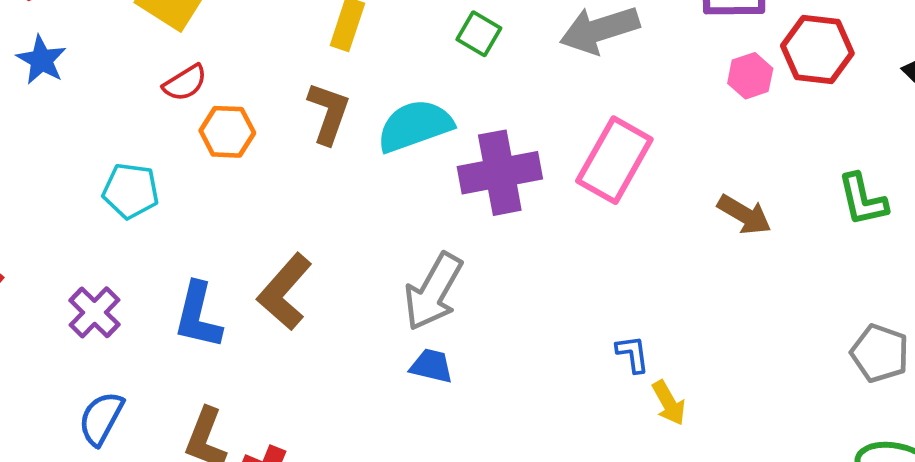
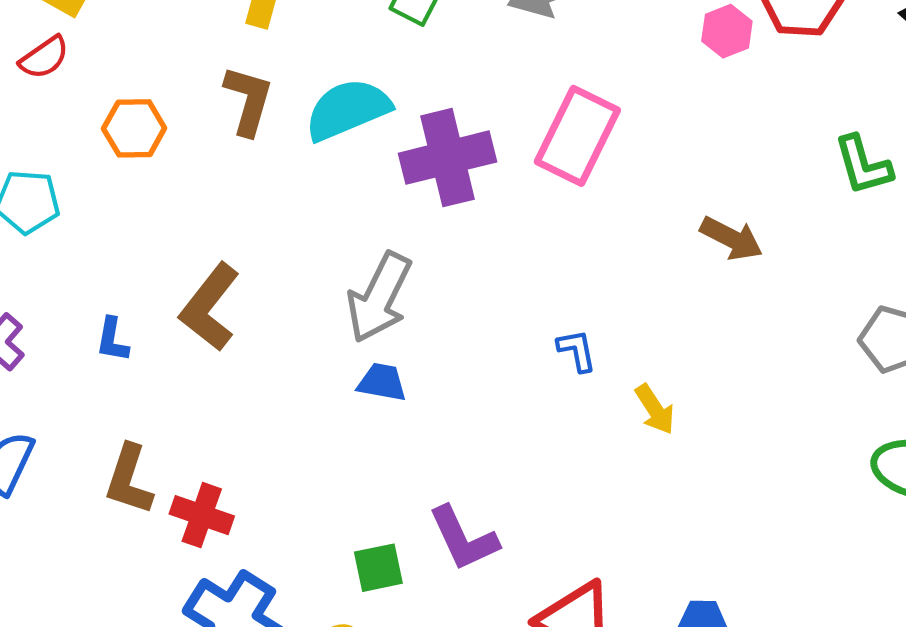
red semicircle: (185, 83) -> (44, 58), moved
brown arrow: (744, 215) -> (731, 238), moved
blue L-shape: (198, 316) -> (112, 340), size x0.6
blue L-shape: (633, 354) -> (577, 350), moved

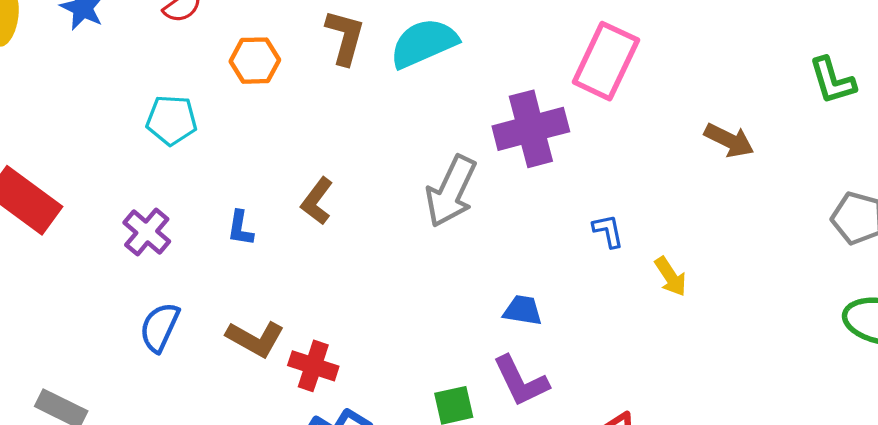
purple cross: (448, 158) -> (531, 129), moved
brown L-shape: (210, 307) -> (317, 201), size x0.7
blue trapezoid: (382, 382) -> (523, 310), moved
brown L-shape: (129, 480) -> (255, 339), turned -78

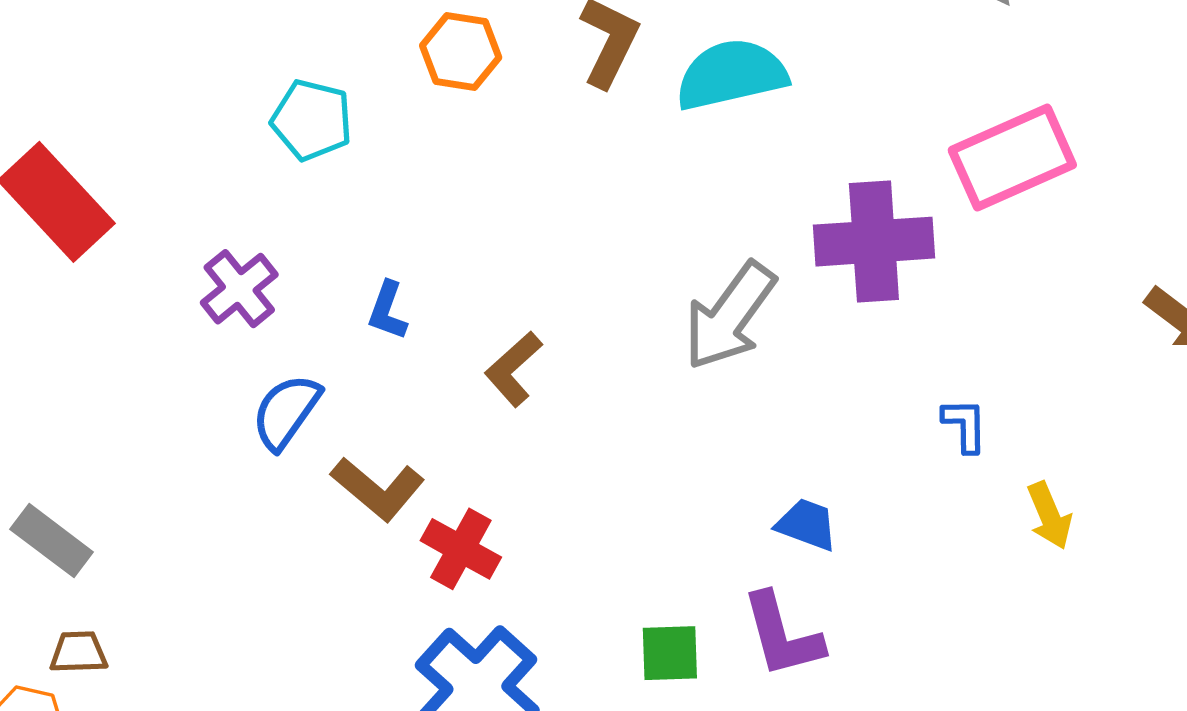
pink rectangle: (606, 61) -> (1012, 158), turned 30
brown L-shape: (317, 201) -> (513, 369), moved
blue semicircle: (160, 327) -> (286, 412), moved

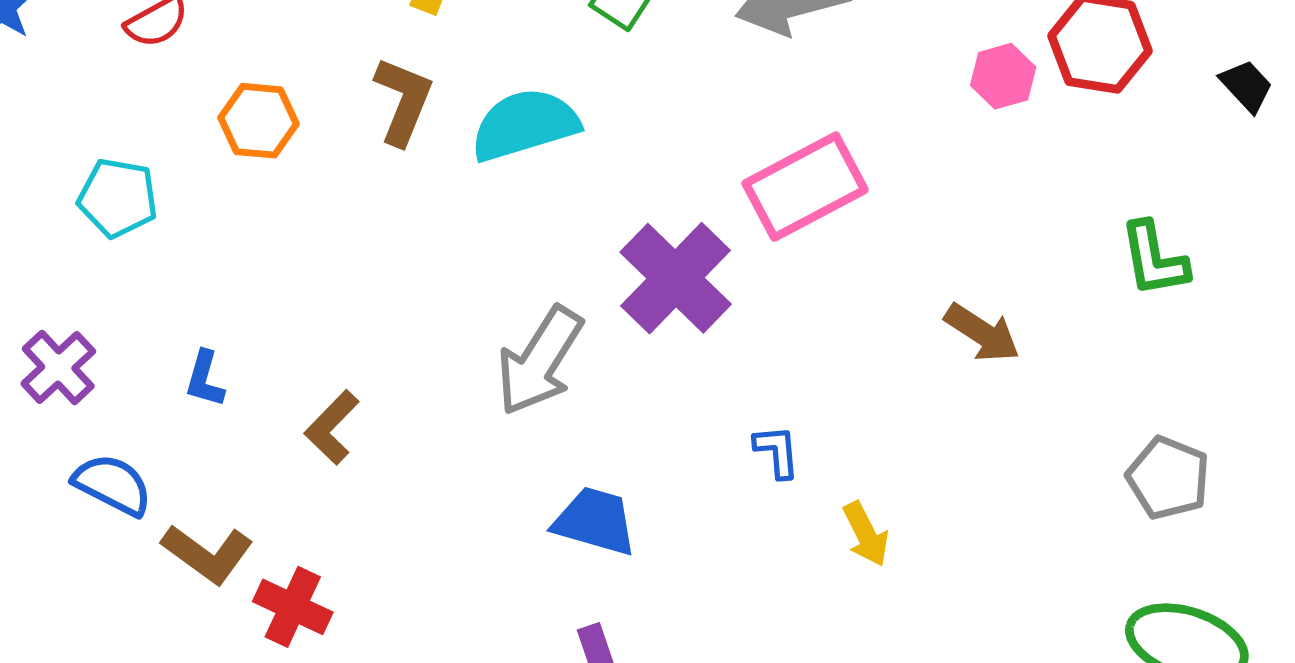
purple cross: (874, 242) -> (676, 278), turned -38
blue semicircle: (286, 412) -> (113, 485), turned 86
blue trapezoid: (807, 524) -> (595, 521), moved, size x1.4

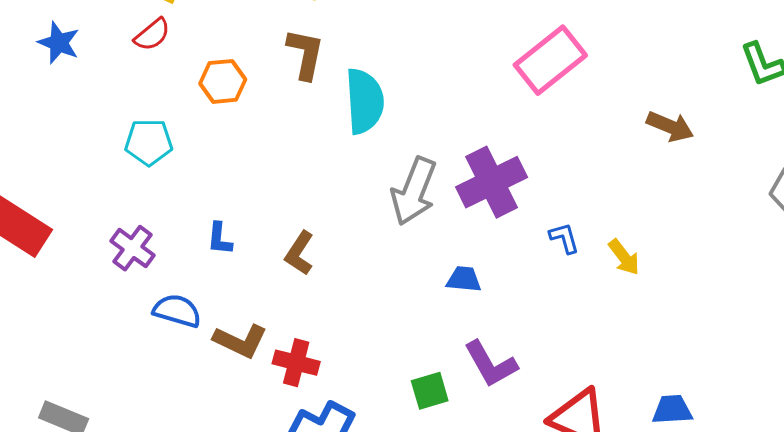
cyan semicircle: (525, 125) -> (365, 101), moved, turned 114
purple cross: (676, 278) -> (492, 182), moved, turned 30
blue L-shape: (777, 451) -> (564, 238), moved
blue trapezoid: (595, 521) -> (464, 279), size x0.7

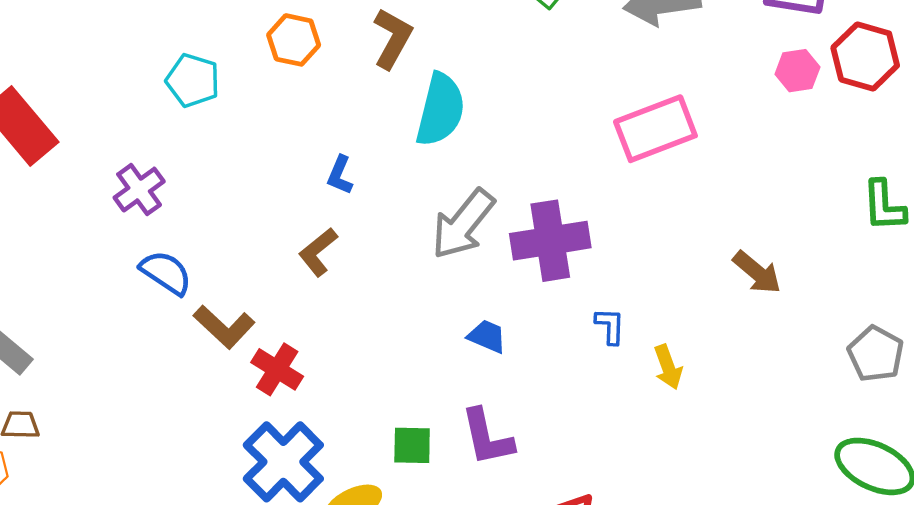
brown arrow: (670, 126) -> (757, 272), moved
blue L-shape: (220, 239) -> (340, 175), moved

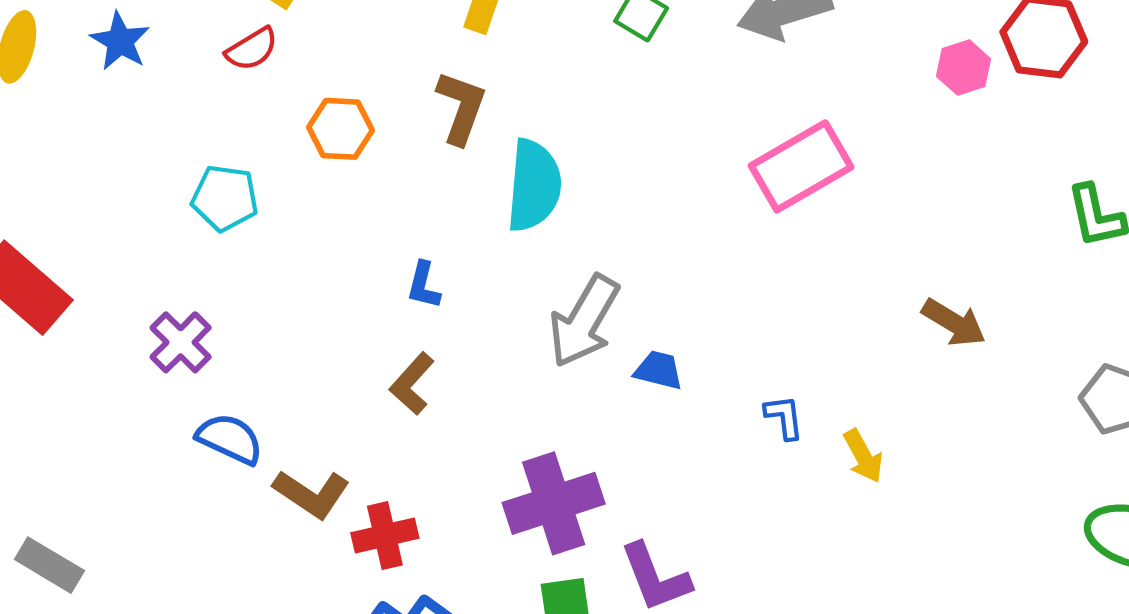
purple cross: (550, 241) -> (554, 503), moved
blue trapezoid: (487, 336) -> (659, 370), moved
red cross: (277, 369) -> (385, 536), turned -36

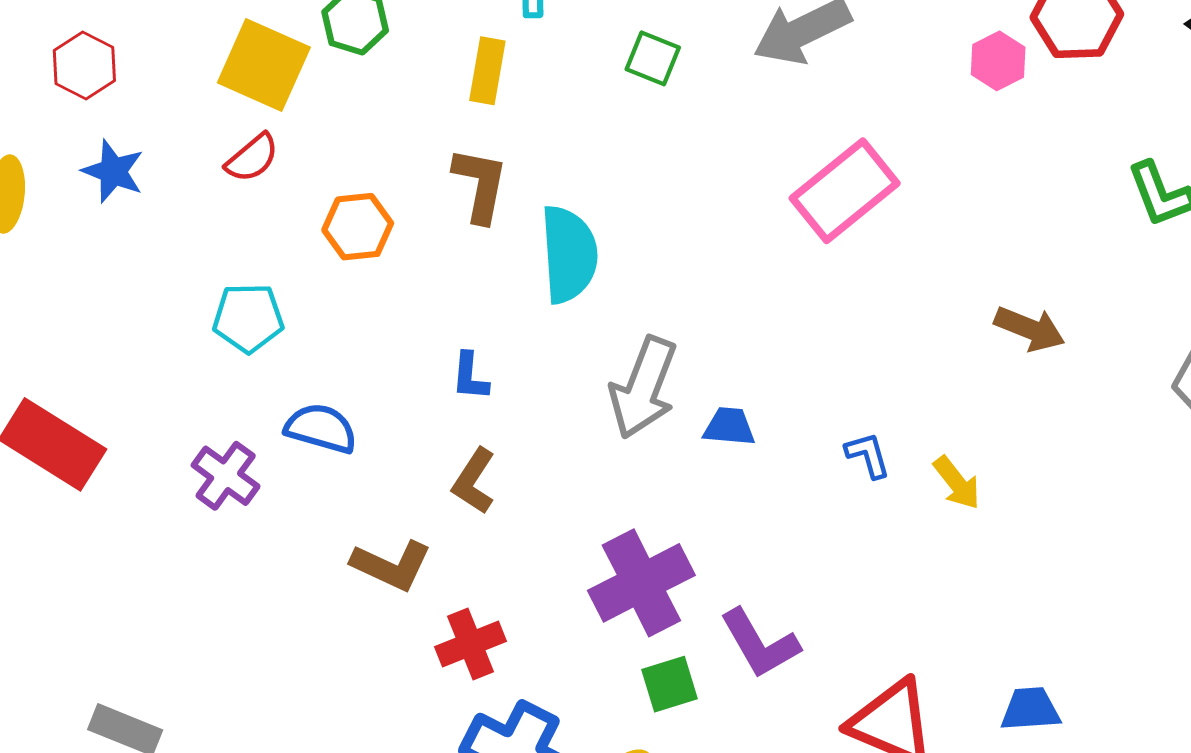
blue semicircle: (230, 439) -> (321, 428), moved
brown L-shape: (312, 494) -> (391, 565), moved

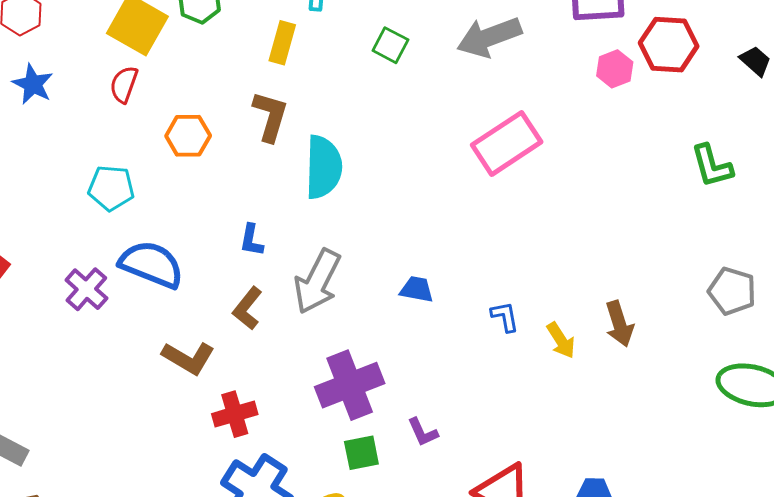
red semicircle: (252, 158) -> (124, 84), turned 144
brown arrow: (1030, 329) -> (619, 324), moved, turned 45
gray arrow: (643, 388) -> (317, 281), moved
blue semicircle: (321, 428) -> (151, 264), size x1.4
purple L-shape: (760, 644) -> (423, 432), size x0.6

